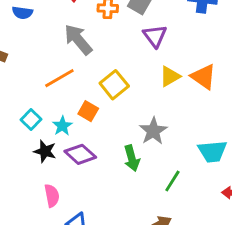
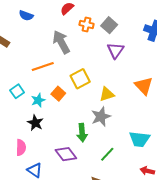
yellow triangle: (170, 76) -> (107, 94), moved
black star: (45, 151) -> (35, 123), moved
purple diamond: (80, 154) -> (66, 154), moved

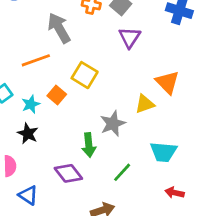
yellow square: (80, 79) -> (85, 75), turned -30
yellow triangle: (107, 94) -> (145, 104), moved

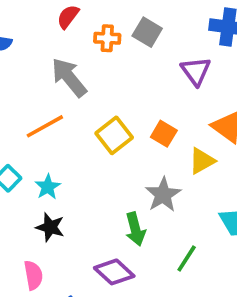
purple triangle: (130, 37) -> (196, 71), moved
yellow square: (85, 75) -> (114, 135), turned 30
orange square: (57, 95) -> (164, 134), moved

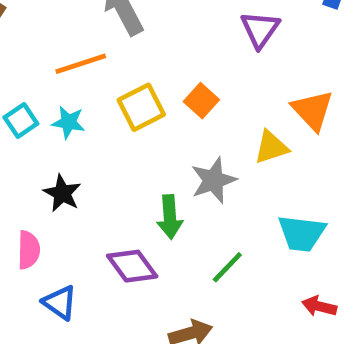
purple triangle: (196, 71) -> (260, 29), moved
orange square: (164, 134) -> (201, 101), moved
yellow square: (114, 135) -> (141, 107), moved
cyan star: (48, 187) -> (68, 122), moved, turned 30

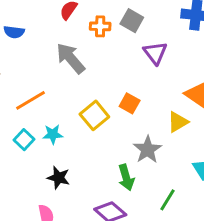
orange line: (81, 64) -> (31, 100), moved

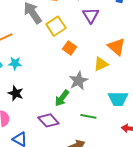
yellow square: (94, 115) -> (56, 26), moved
green arrow: (126, 177) -> (62, 98), turned 48
green line: (167, 200) -> (88, 116), turned 63

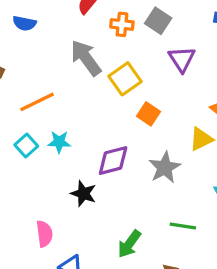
black star: (16, 93) -> (83, 194), moved
green arrow: (62, 98) -> (129, 244), moved
purple diamond: (48, 120) -> (113, 160), moved, turned -60

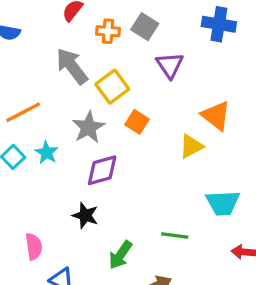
cyan star: (59, 142) -> (47, 153), turned 30
gray star: (165, 168) -> (89, 127), moved
black star: (83, 194) -> (85, 215), moved

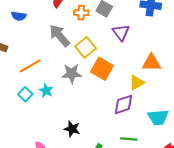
orange triangle: (216, 116) -> (151, 63), turned -36
orange square: (137, 122) -> (102, 69), size x1.5
gray star: (89, 127) -> (72, 74), turned 30
purple diamond: (102, 170) -> (123, 104), moved

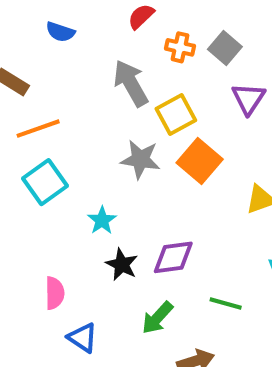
orange line: (30, 66) -> (38, 129), moved
cyan star: (46, 91) -> (102, 220), moved
cyan square: (25, 94) -> (45, 182), size x1.5
purple diamond: (123, 104) -> (173, 257), moved

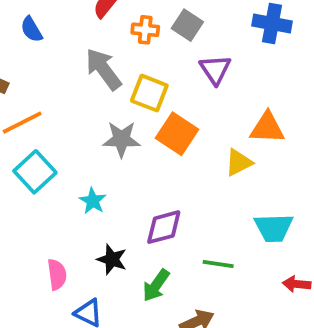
blue semicircle: (60, 32) -> (31, 29), turned 48
yellow square: (176, 115) -> (149, 93), turned -33
black star: (122, 264) -> (112, 259), moved

